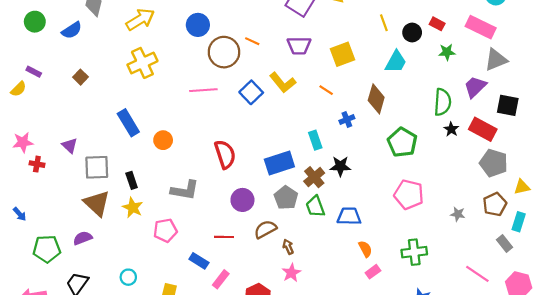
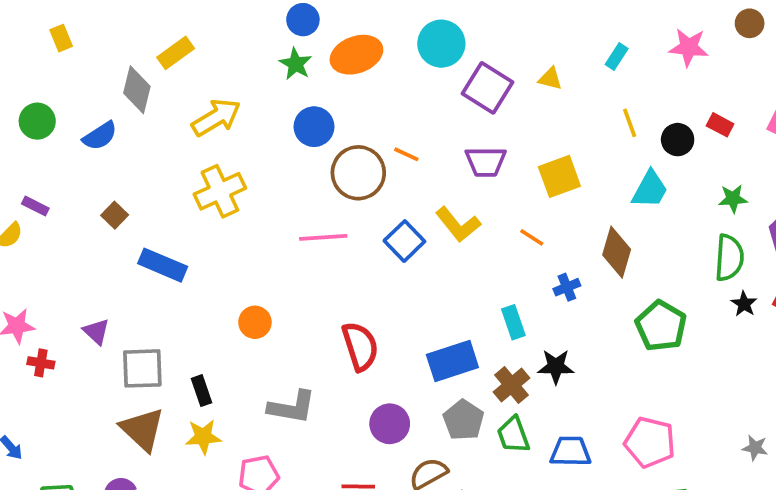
green star: (447, 52) -> (733, 199), moved
blue rectangle: (128, 123) -> (163, 265), moved, turned -36
pink pentagon: (409, 195) -> (650, 442), moved
yellow star: (133, 208) -> (203, 437), turned -30

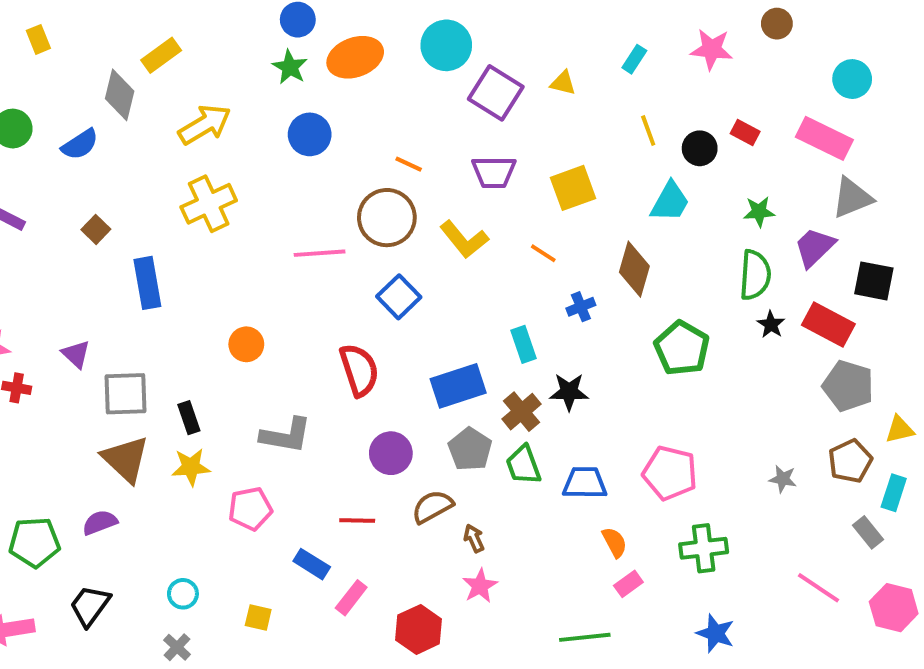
brown circle: (358, 173) -> (387, 218), moved
blue square: (404, 241) -> (399, 297), moved
blue rectangle: (163, 265) -> (147, 283), turned 57

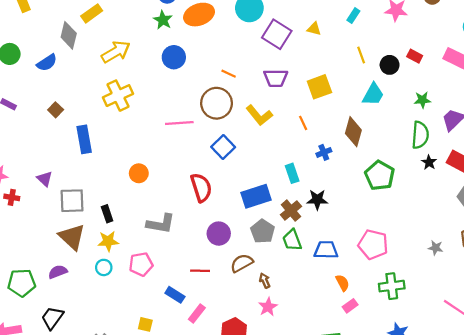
orange line: (543, 253) -> (303, 123), turned 32
cyan circle: (183, 594) -> (104, 267), moved

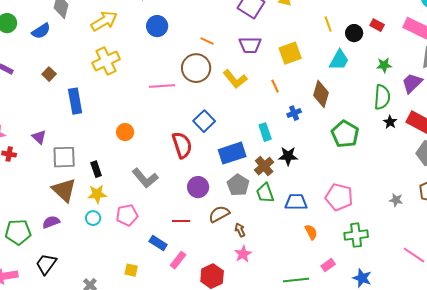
blue square: (223, 147) -> (204, 121), moved
gray L-shape: (161, 224) -> (145, 178), turned 40
pink rectangle: (350, 306) -> (328, 265), moved

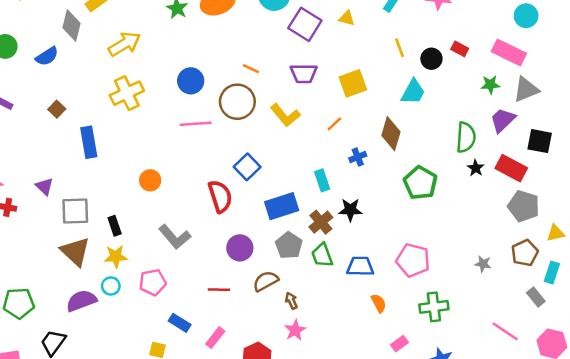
blue circle: (157, 26) -> (191, 81), moved
green star: (384, 65) -> (490, 85), moved
orange line: (275, 86) -> (334, 124), turned 72
purple semicircle: (51, 222) -> (81, 301), moved, size x1.4
blue rectangle: (158, 243) -> (180, 323), moved

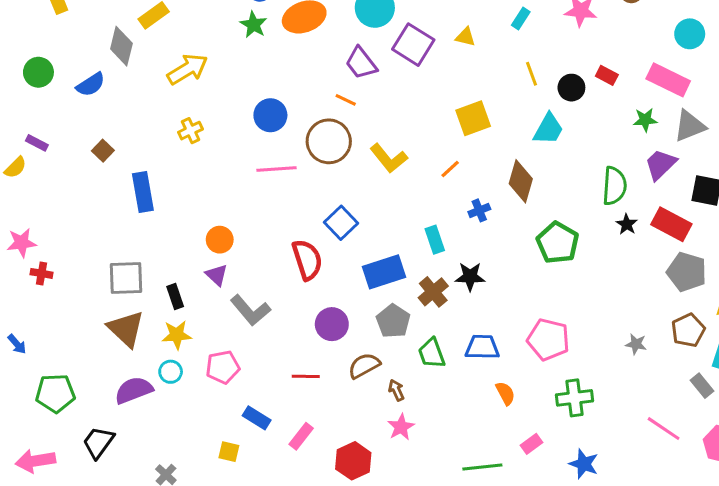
purple trapezoid: (304, 73) -> (361, 63), moved, turned 52
yellow cross: (127, 93) -> (191, 131), size x0.6
purple triangle: (45, 186) -> (217, 275), moved
green trapezoid: (322, 255) -> (432, 353), moved

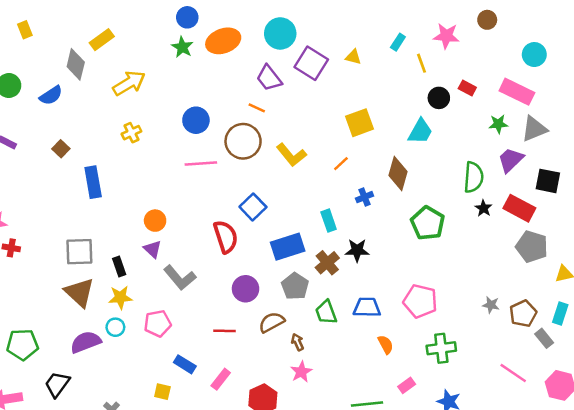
yellow line: (532, 74) -> (422, 63), moved
brown pentagon: (688, 330) -> (523, 314), moved

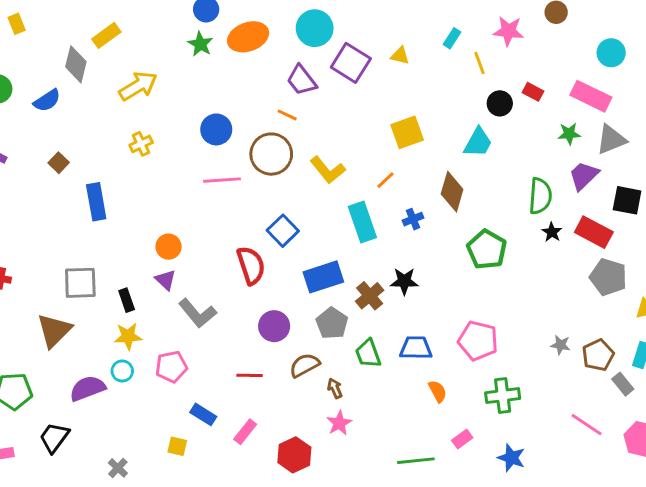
cyan rectangle: (329, 221) -> (362, 222), moved, size x1.5
brown triangle: (79, 292) -> (54, 330), moved, turned 32

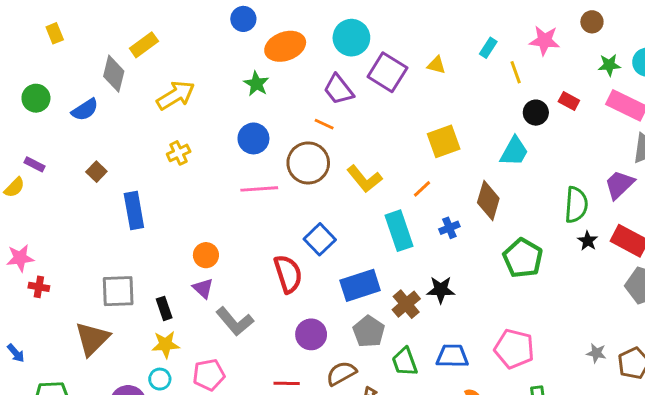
green star: (200, 44) -> (256, 84), moved
green star: (569, 134) -> (609, 65), moved

